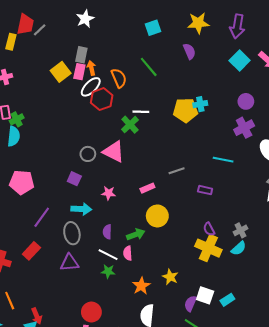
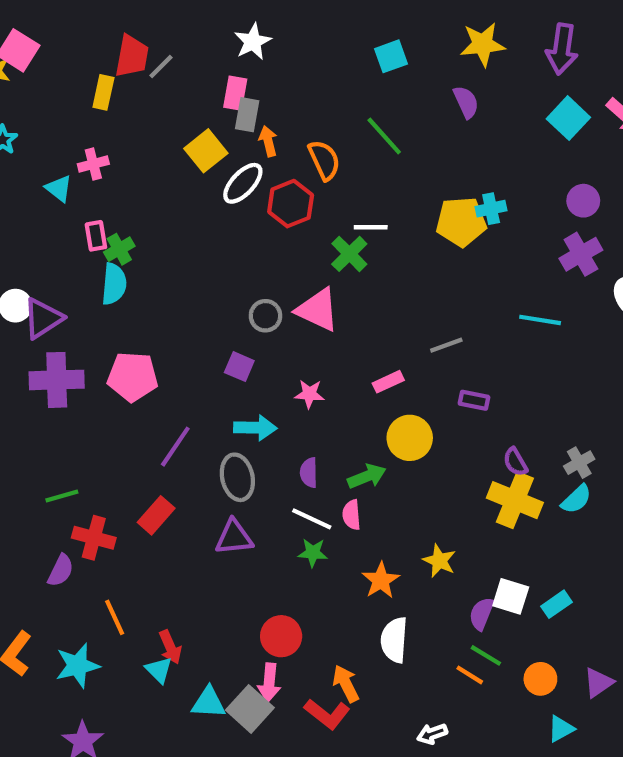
pink rectangle: (79, 72) -> (235, 93), moved
white ellipse: (91, 87) -> (243, 183), moved
purple rectangle: (205, 190) -> (474, 400), moved

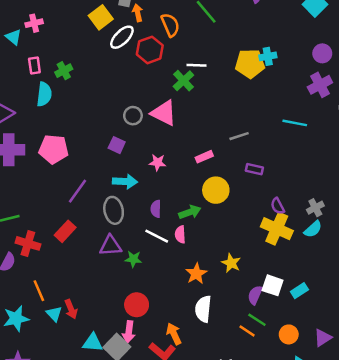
green cross: (119, 249) -> (64, 71), moved
green star: (313, 553) -> (133, 259), moved
cyan triangle: (159, 670) -> (54, 314), moved

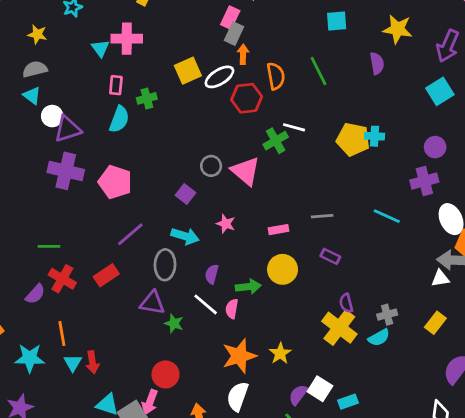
yellow square: (101, 17) -> (188, 71), moved
pink cross: (34, 23) -> (127, 39), size x1.5
orange star: (196, 274) -> (239, 356), size x1.4

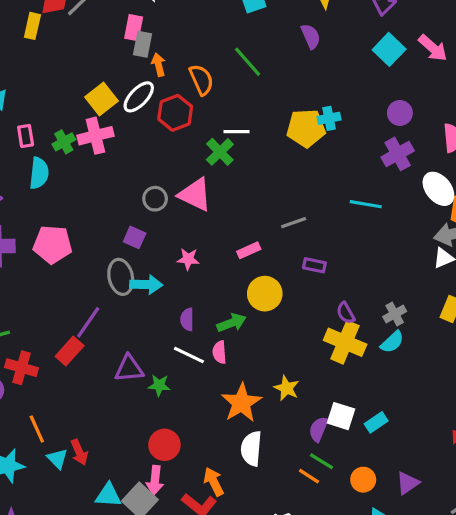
pink cross: (127, 39) -> (95, 136), moved
purple line: (130, 234) -> (88, 322), moved
gray ellipse: (165, 265) -> (121, 277), moved

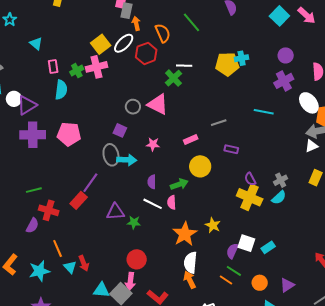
orange arrow: (214, 482) -> (190, 280), moved

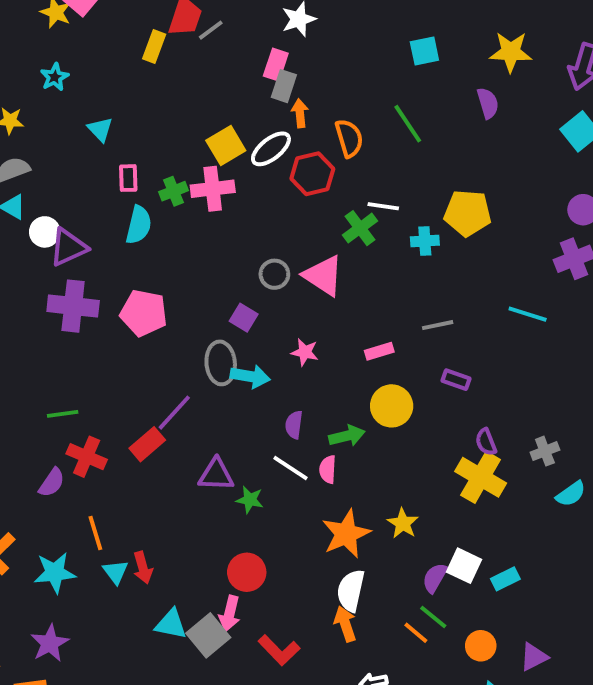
cyan cross: (242, 58) -> (425, 241), moved
cyan semicircle: (279, 198) -> (571, 494), moved

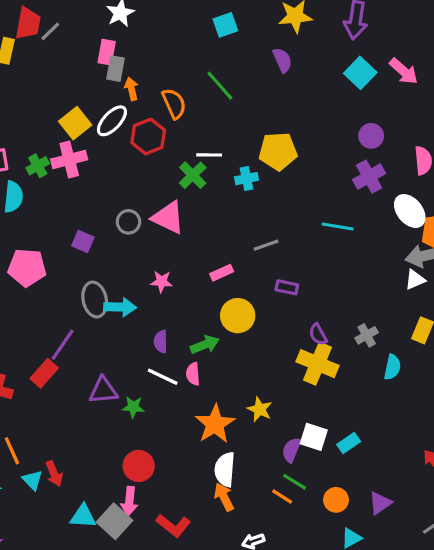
purple square: (244, 318) -> (83, 241), moved
cyan semicircle: (571, 494) -> (392, 367), turned -35

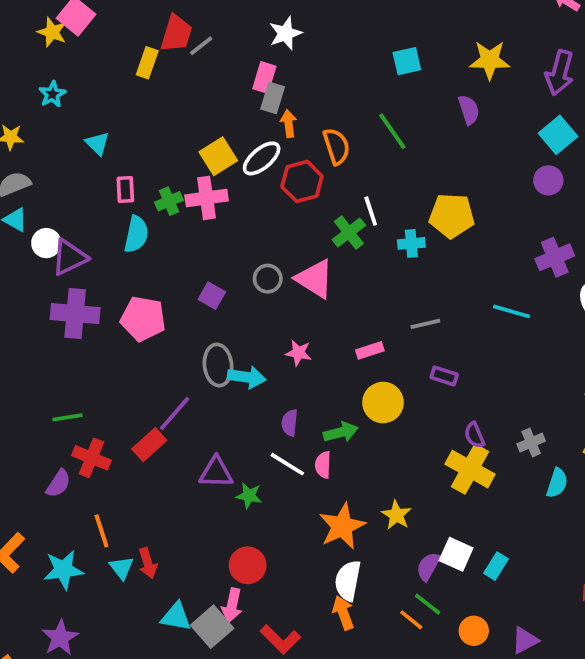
purple circle: (371, 136) -> (548, 180), moved
white line: (209, 155) -> (371, 211), turned 65
cyan rectangle: (349, 443) -> (496, 566), turned -30

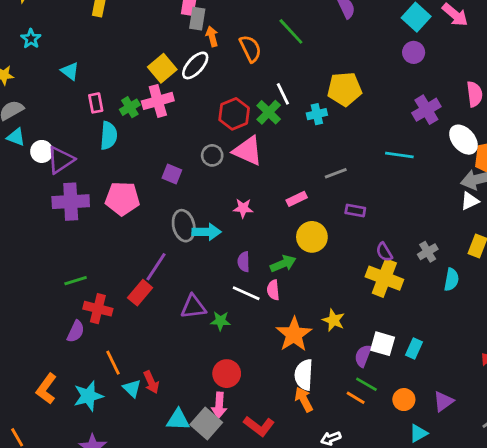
red hexagon: (302, 181) -> (234, 114), moved

